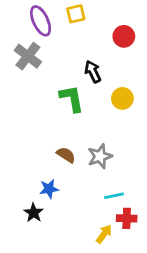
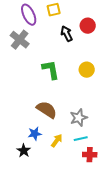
black arrow: (93, 72) -> (67, 34), moved
brown semicircle: (66, 155) -> (47, 110), size x1.5
gray star: (100, 156) -> (79, 118), moved
yellow arrow: (104, 234) -> (57, 141), moved

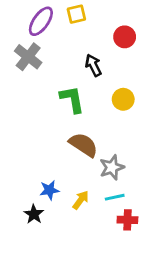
purple ellipse: (29, 15) -> (41, 21), turned 60
black arrow: (67, 34) -> (93, 65), moved
brown semicircle: (47, 110) -> (83, 145), moved

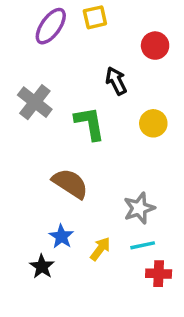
gray cross: (28, 57) -> (35, 102), moved
brown semicircle: (83, 145) -> (70, 183), moved
blue star: (49, 190) -> (61, 236), turned -30

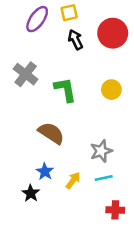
red circle: (155, 46) -> (113, 33), size x1.5
black arrow: (116, 81) -> (76, 40), moved
red cross: (159, 274) -> (115, 210), moved

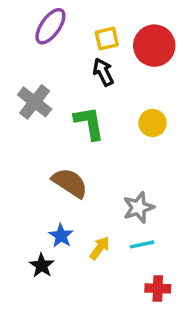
yellow square: (69, 13) -> (107, 39), moved
black arrow: (76, 40) -> (103, 72), moved

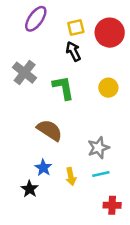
yellow arrow: (100, 248) -> (71, 176), turned 132

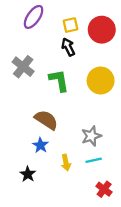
yellow circle: (108, 88) -> (101, 81), size x1.5
blue star: (43, 168) -> (40, 145), moved
red cross: (112, 205) -> (104, 189), turned 35

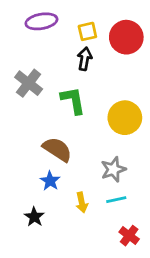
purple ellipse: (34, 17) -> (41, 21), turned 45
black arrow: (68, 47) -> (85, 59), turned 36
yellow circle: (101, 81) -> (125, 118), moved

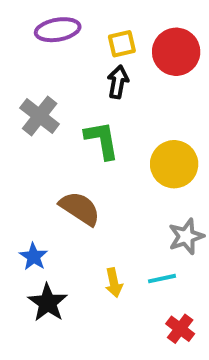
gray star: (113, 169) -> (186, 236), moved
blue star: (50, 181) -> (34, 257), moved
black star: (34, 217) -> (48, 303), size x1.4

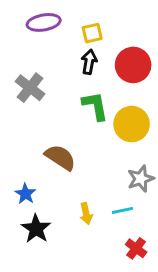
red circle: (176, 52) -> (133, 65), moved
green L-shape: (102, 140) -> (95, 106), moved

